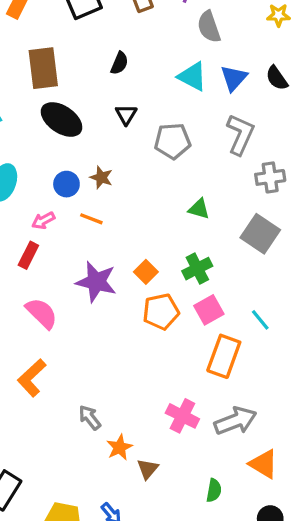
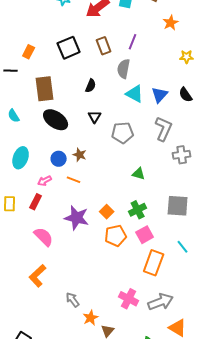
gray semicircle: (209, 27) -> (124, 69), moved, turned 30
gray square: (260, 234) -> (178, 206), moved, turned -30
cyan line: (260, 320) -> (183, 247), moved

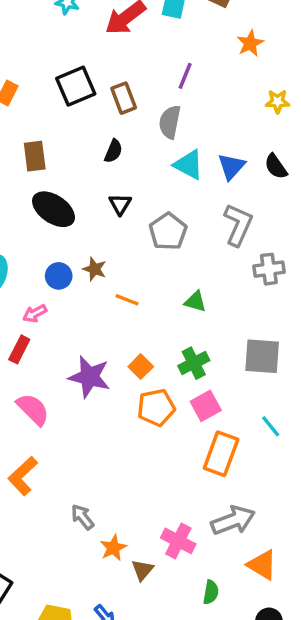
brown rectangle: (104, 46) -> (124, 98), moved
brown rectangle: (45, 89) -> (35, 156), size x0.7
gray pentagon: (123, 133) -> (168, 231), turned -30
orange line: (74, 180) -> (127, 300), moved
pink cross: (129, 299) -> (178, 541), moved

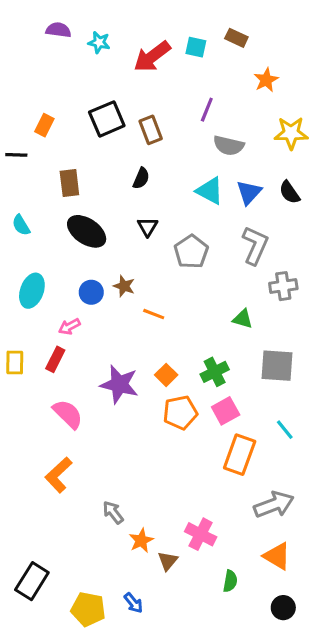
yellow star: (278, 102) -> (291, 133), size x1.5
gray semicircle: (170, 122) -> (229, 146), moved, turned -88
green triangle: (195, 302) -> (243, 319), moved
gray arrow: (233, 520) -> (274, 505), moved

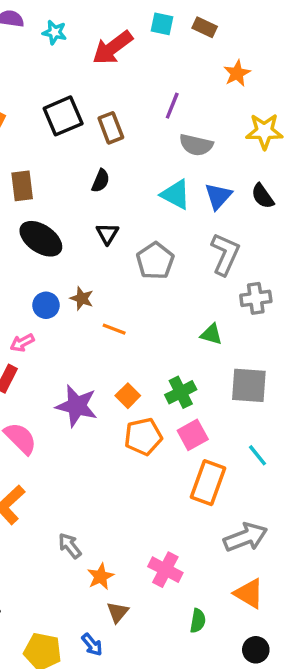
cyan square: (196, 47) -> (162, 24), moved
brown triangle: (168, 561) -> (118, 612), moved

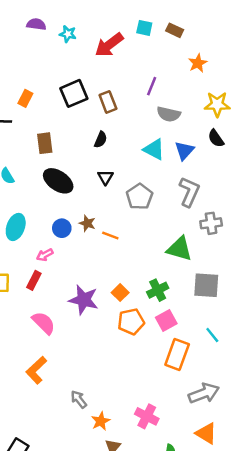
black semicircle: (263, 196) -> (216, 138), moved
orange line: (114, 329) -> (110, 235), moved
green triangle: (211, 334) -> (180, 249), size x1.6

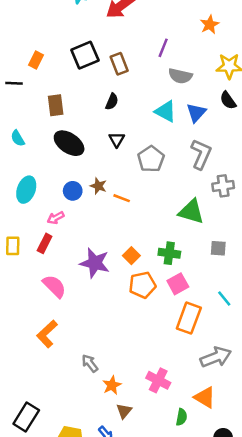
gray square: (206, 285) -> (218, 248), size x0.6
green cross: (158, 290) -> (169, 253), turned 35
orange triangle: (206, 433) -> (205, 397), moved

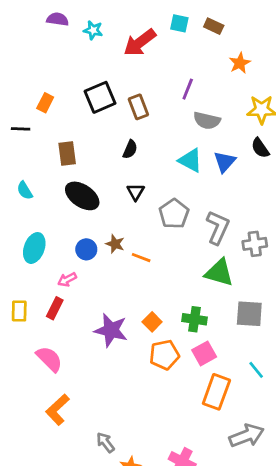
gray L-shape: (201, 154) -> (218, 227), moved
gray square: (218, 248) -> (249, 314), size x1.5
pink semicircle: (54, 286) -> (49, 359), moved

